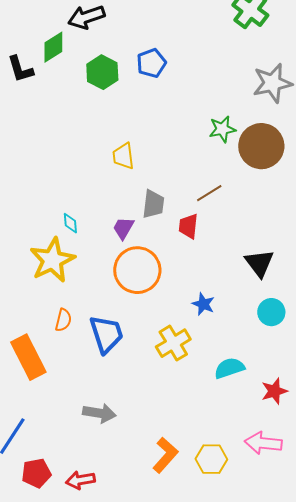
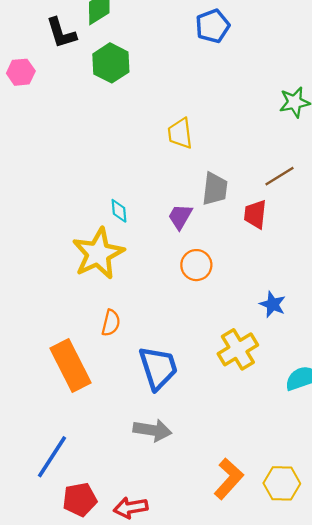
green hexagon: (102, 72) -> (111, 63), moved
orange circle: (137, 270) -> (196, 265), size x0.6
blue trapezoid: (106, 334) -> (158, 368), moved

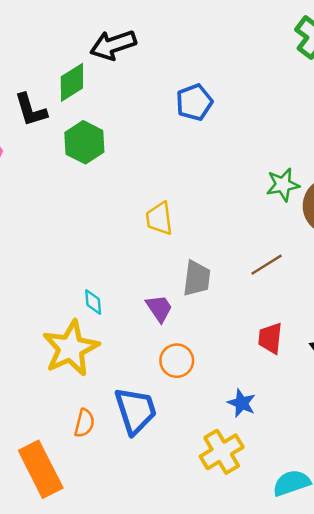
red trapezoid: (255, 214) -> (270, 338), moved
purple trapezoid: (180, 217) -> (159, 308), turned 116
blue star: (273, 304) -> (242, 403), moved
blue trapezoid: (158, 368) -> (136, 411), moved

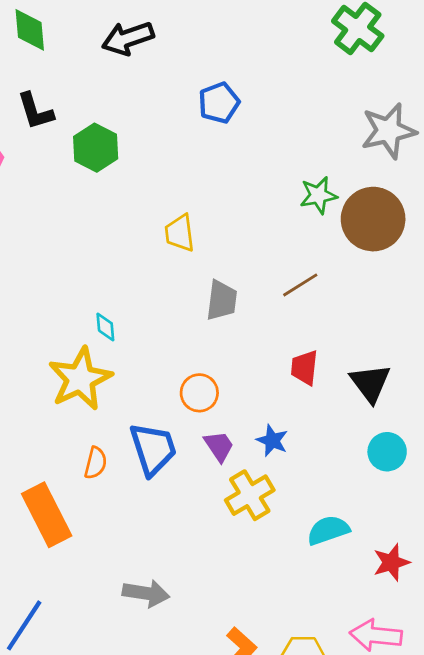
green diamond: (72, 82) -> (30, 30), moved, turned -63
purple trapezoid: (159, 308) -> (219, 446), moved

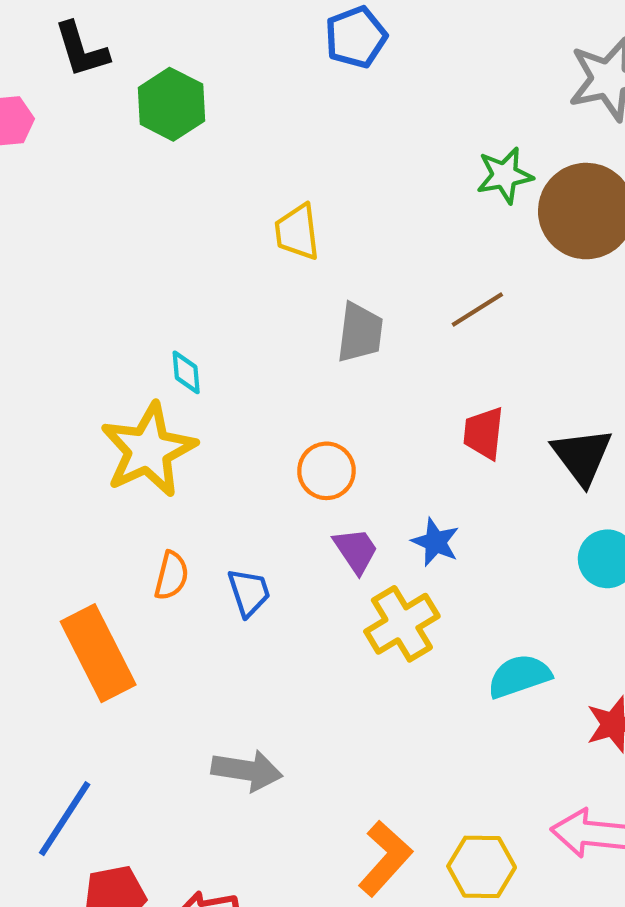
blue trapezoid: (153, 449) -> (249, 592), moved, size x0.6

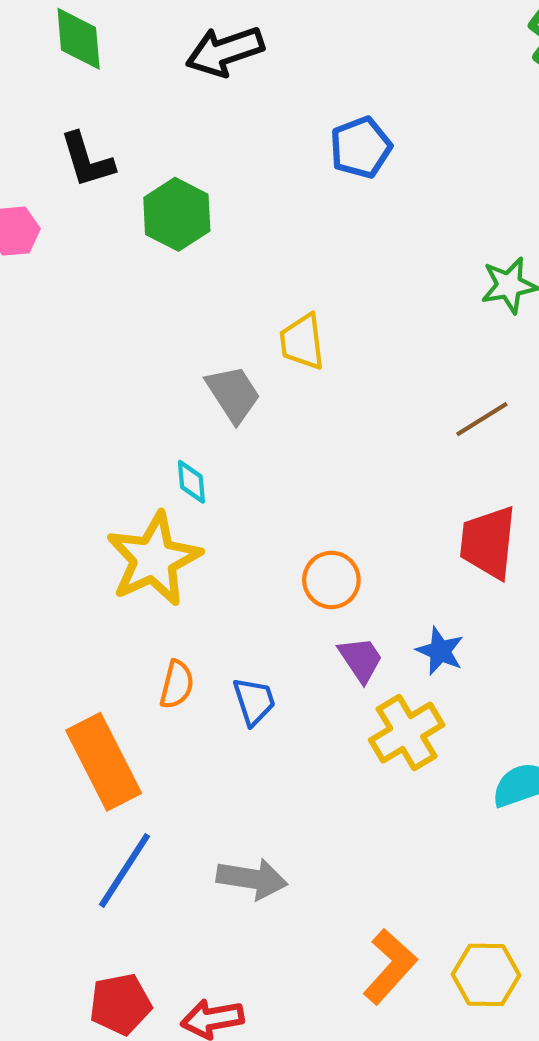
gray trapezoid: (360, 333) -> (233, 394), moved, turned -40
red trapezoid: (484, 433) -> (488, 542), size x1.4
blue line: (65, 819) -> (125, 870), moved

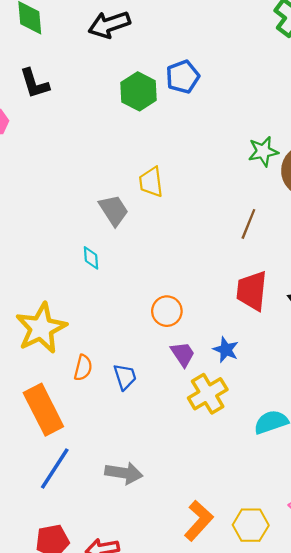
green hexagon: (177, 214) -> (139, 91), moved
brown line: (482, 419) -> (248, 224), turned -36
yellow star: (154, 559) -> (41, 328), moved

